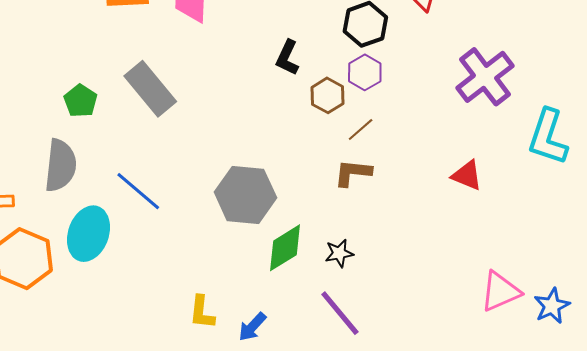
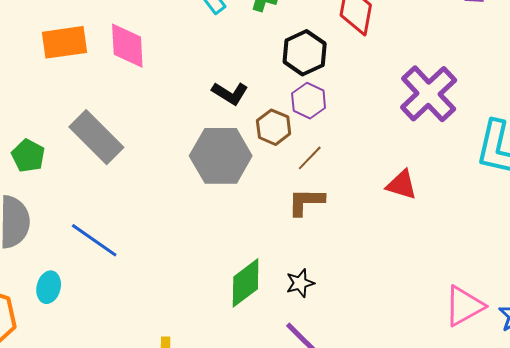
black L-shape: (287, 58) -> (230, 93), turned -78
red triangle: (467, 175) -> (402, 185), moved
gray hexagon: (245, 195) -> (221, 156), moved
cyan ellipse: (88, 234) -> (49, 287), size x0.6

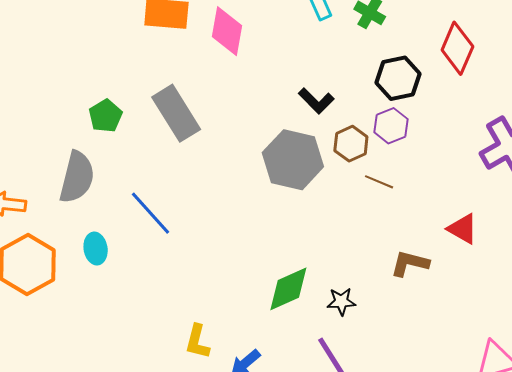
brown line: (310, 158) -> (379, 182), turned 56
brown L-shape: (306, 202) -> (410, 263), moved
cyan ellipse: (49, 287) -> (96, 249), turned -36

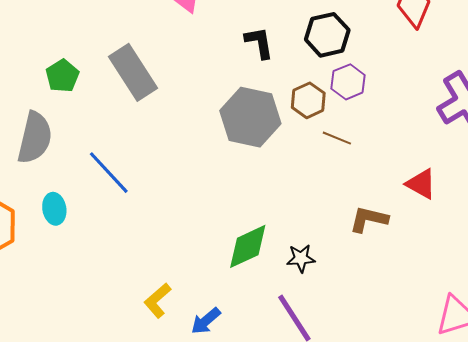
black hexagon: (398, 78) -> (327, 35), moved
black L-shape: (316, 101) -> (259, 43), moved, turned -144
yellow L-shape: (197, 342) -> (157, 300), turned 36

